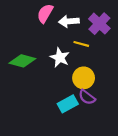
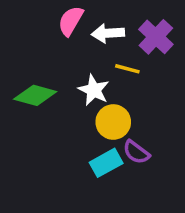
yellow circle: (84, 78) -> (113, 122), moved

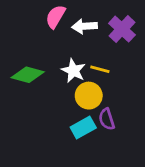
yellow line: (127, 69) -> (100, 69), moved
purple semicircle: (136, 152) -> (107, 119), turned 35

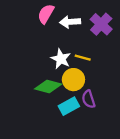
green diamond: (28, 75) -> (48, 86), moved

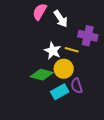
white arrow: (70, 22) -> (61, 19), turned -120
purple cross: (101, 24) -> (88, 36), moved, turned -30

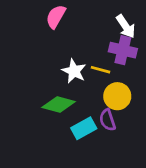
white arrow: (61, 19) -> (126, 26), moved
yellow circle: (64, 69) -> (117, 96), moved

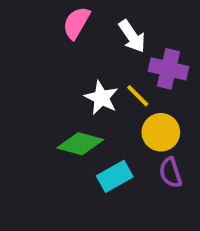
white arrow: (126, 26) -> (132, 36), moved
yellow line: (101, 70) -> (138, 96), turned 30
purple semicircle: (107, 120) -> (170, 173), moved

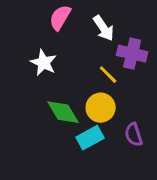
white star: (101, 98) -> (44, 63), moved
yellow circle: (161, 132) -> (101, 108), moved
green diamond: (80, 144) -> (63, 112), turned 44

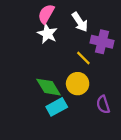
white star: (44, 63) -> (47, 34), moved
cyan rectangle: (90, 138) -> (57, 107), moved

